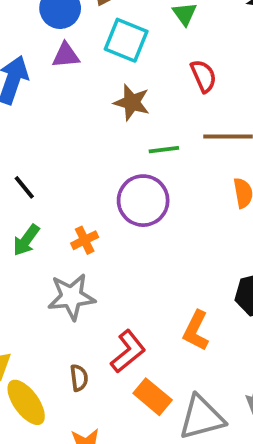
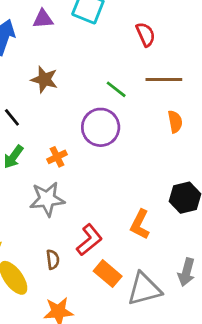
brown star: (132, 102) -> (44, 79), moved
green line: (164, 150) -> (116, 89), turned 45

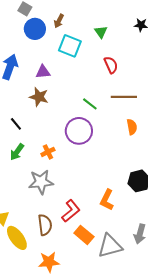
purple triangle: (43, 19) -> (43, 72), moved
brown semicircle: (53, 260) -> (45, 225), size x1.5

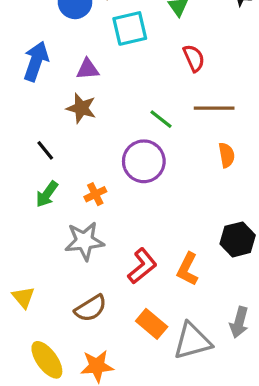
cyan square: (70, 46) -> (130, 28), turned -35
red L-shape: (71, 211) -> (142, 266), moved
brown semicircle: (45, 225) -> (91, 308), turned 65
yellow ellipse: (17, 238) -> (47, 360), moved

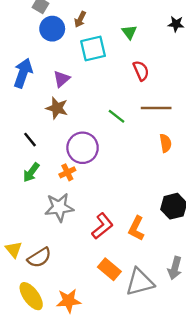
purple triangle: (88, 69) -> (62, 79), turned -36
purple circle: (144, 161) -> (83, 148), moved
brown semicircle: (91, 308) -> (39, 258), moved

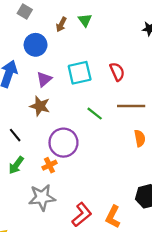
blue circle: (52, 29) -> (36, 45), moved
green triangle: (129, 32) -> (85, 20), moved
cyan square: (93, 49) -> (80, 73), moved

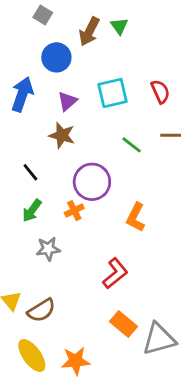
brown arrow: (61, 24) -> (89, 31), size x1.5
gray star: (42, 197) -> (48, 249), moved, size x0.7
orange L-shape: (113, 217) -> (136, 217), moved

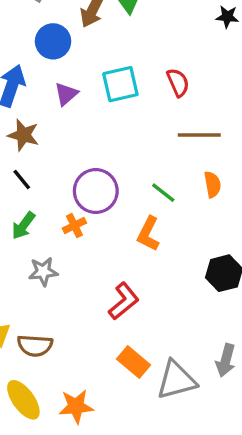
brown star: (62, 135) -> (23, 135), moved
green line: (132, 145) -> (163, 193), moved
brown semicircle: (41, 310) -> (35, 346), turned 36

